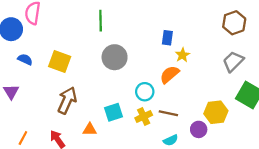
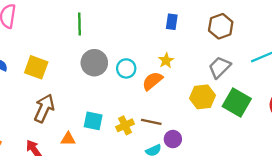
blue rectangle: (167, 38) -> (172, 22), moved
cyan circle: (145, 92) -> (126, 68), moved
cyan square: (113, 112) -> (93, 121), turned 30
yellow hexagon: (216, 112) -> (202, 97), moved
purple circle: (199, 129) -> (173, 139), moved

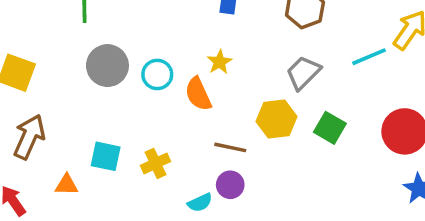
orange semicircle: (152, 81) -> (198, 94), turned -75
green square: (237, 103) -> (330, 128), size x0.7
brown line: (151, 122) -> (230, 147), moved

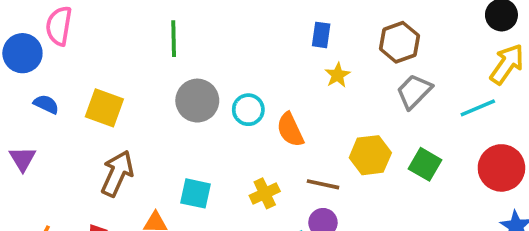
cyan line: (369, 57) -> (478, 108), moved
yellow star: (220, 62) -> (338, 75), moved
gray trapezoid: (303, 73) -> (414, 91), moved
yellow cross: (155, 163) -> (265, 193), moved

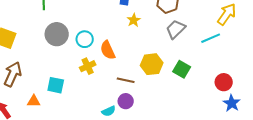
red circle: (501, 168) -> (224, 82), moved, size x0.7
yellow cross: (265, 193) -> (88, 66), moved

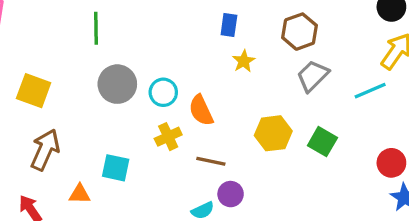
brown line: (126, 80) -> (211, 161), moved

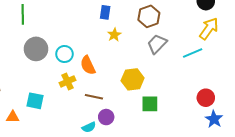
green square: (322, 142) -> (150, 104), moved, turned -30

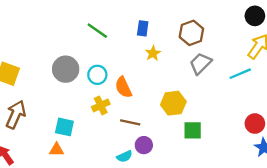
green line: (23, 14) -> (97, 31), moved, turned -54
orange triangle: (13, 117) -> (57, 150), moved

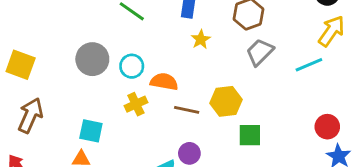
orange semicircle: (123, 87) -> (164, 82), turned 125
brown line: (130, 122) -> (187, 110), moved

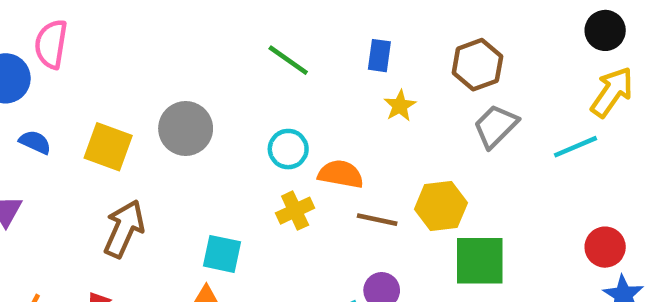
gray circle: (92, 59) -> (186, 128), moved
green square: (250, 135) -> (480, 261), size x1.4

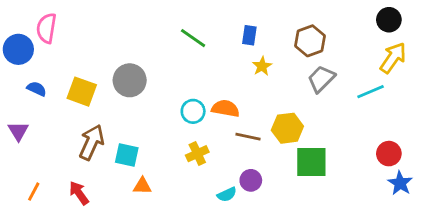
cyan circle: (288, 149) -> (193, 111), moved
yellow cross: (295, 211) -> (197, 154), moved
cyan square: (222, 254) -> (127, 155), moved

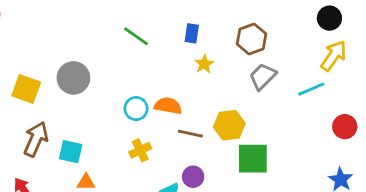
red circle: (389, 154) -> (345, 127), moved

